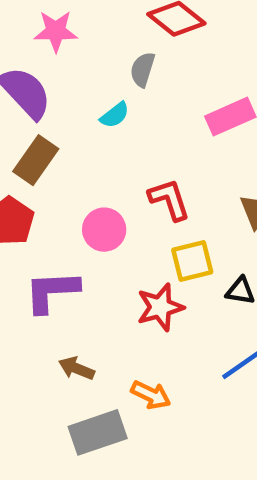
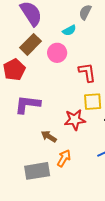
pink circle: (104, 230) -> (57, 53), moved
brown arrow: (77, 368) -> (49, 136), moved
orange arrow: (151, 395) -> (64, 158), turned -96

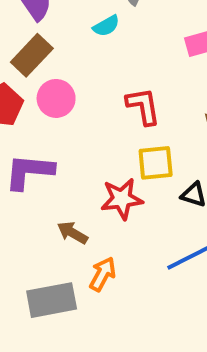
pink circle: (57, 53) -> (56, 98), moved

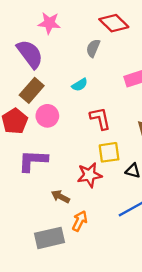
cyan semicircle: (106, 26) -> (80, 85), moved

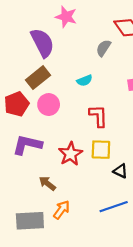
red star: (89, 175) -> (70, 154), moved, turned -30

